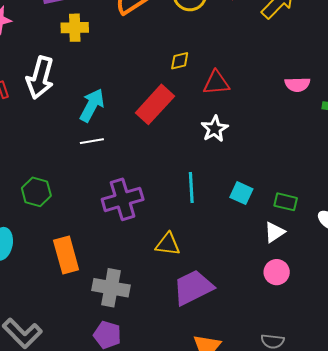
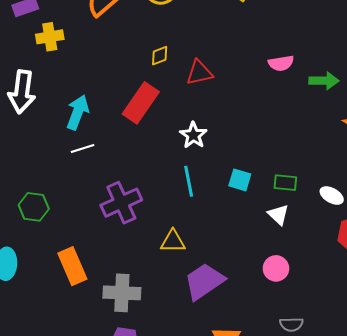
white star: (215, 129) -> (193, 135), moved
white triangle: (275, 232) -> (278, 215), turned -35
pink circle: (277, 272) -> (276, 268), moved

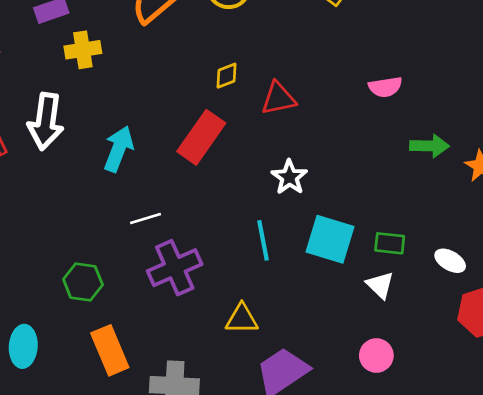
green arrow: (324, 81) -> (429, 146), moved
white star: (193, 135) -> (289, 177), moved
white line: (83, 148) -> (146, 218), moved
cyan square: (240, 180) -> (330, 239), size x1.6
green hexagon: (34, 207) -> (83, 282), moved

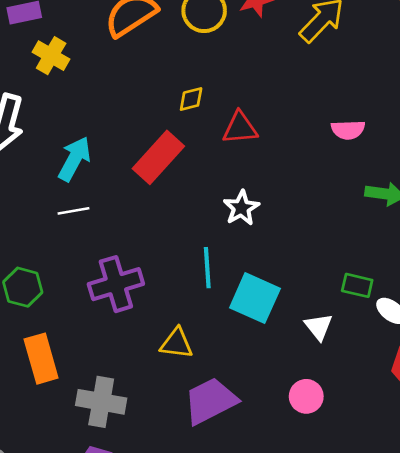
yellow cross: (83, 50) -> (51, 56), turned 32
white line: (146, 218) -> (73, 211), moved
cyan square: (330, 239) -> (255, 298), moved
green rectangle: (390, 243) -> (357, 285), moved

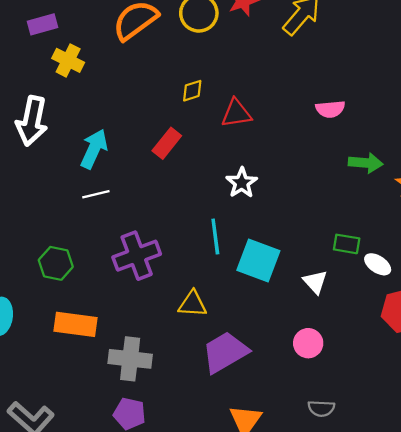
red rectangle: (158, 157) -> (167, 143), size x0.7
orange rectangle: (41, 359) -> (76, 324), turned -63

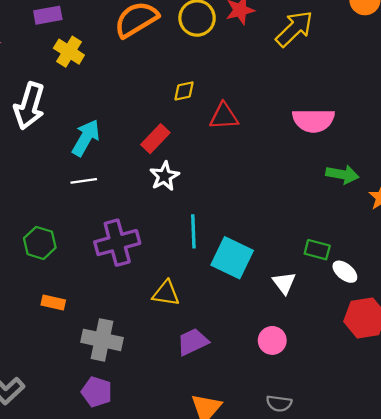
pink semicircle: (330, 109) -> (313, 120), size x1.5
white star: (242, 183) -> (164, 176), moved
orange rectangle: (76, 324) -> (53, 303), size x0.6
purple trapezoid: (225, 352) -> (193, 342), size x0.7

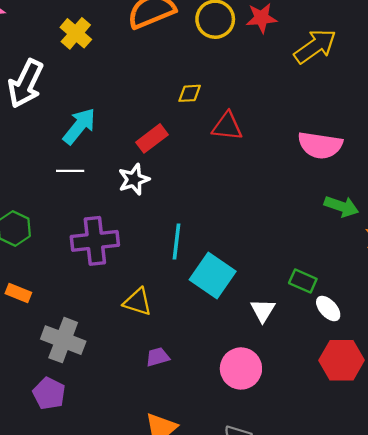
white star: (164, 176) -> (134, 179), moved
pink circle: (272, 340) -> (241, 368), size x1.4
purple trapezoid: (193, 342) -> (158, 357), size x0.7

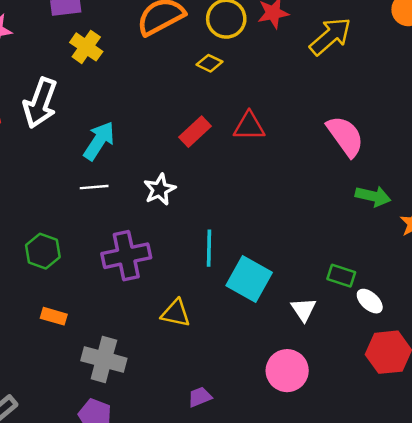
yellow diamond: (190, 93) -> (209, 63), moved, turned 35
red rectangle: (152, 138) -> (195, 132), moved
pink semicircle: (320, 145) -> (345, 136), turned -129
purple trapezoid: (158, 357) -> (200, 397), moved

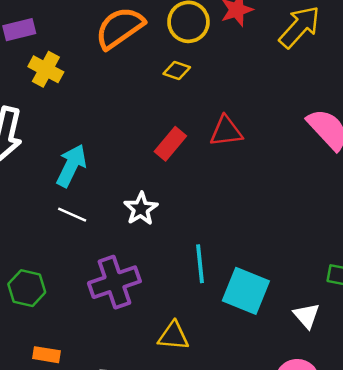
white line: (94, 187) -> (72, 215), turned 36

